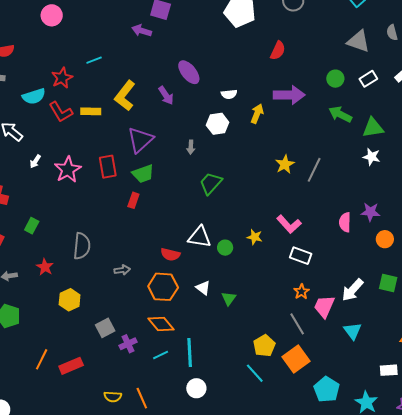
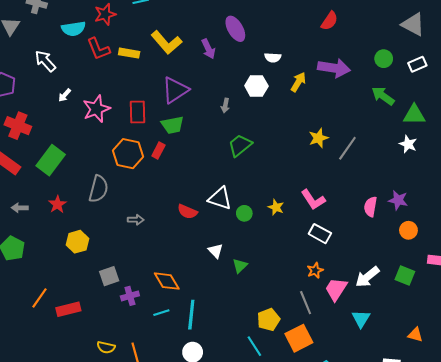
yellow L-shape: (125, 96) -> (166, 42), turned -88
green rectangle: (32, 226) -> (51, 160), size x1.8
orange hexagon: (163, 287) -> (128, 154), moved

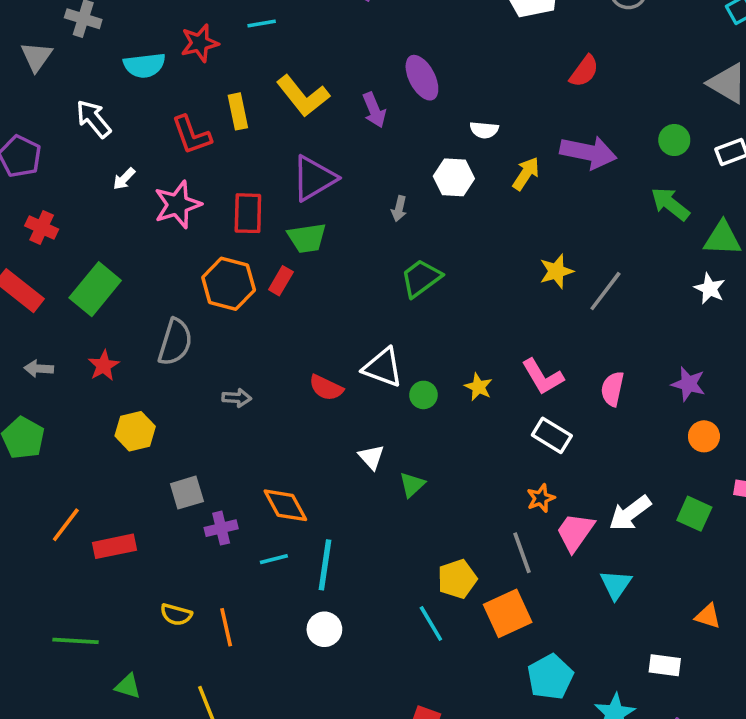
red L-shape: (98, 49) -> (191, 135), moved
yellow rectangle: (129, 53) -> (238, 111), turned 66
red cross: (18, 126) -> (42, 227), size x0.7
pink semicircle: (370, 207) -> (612, 389), moved

